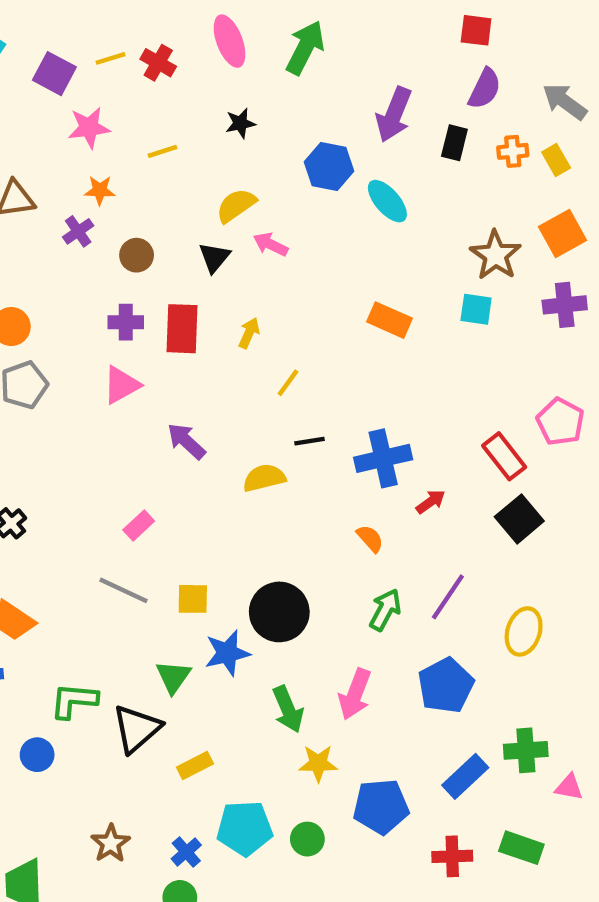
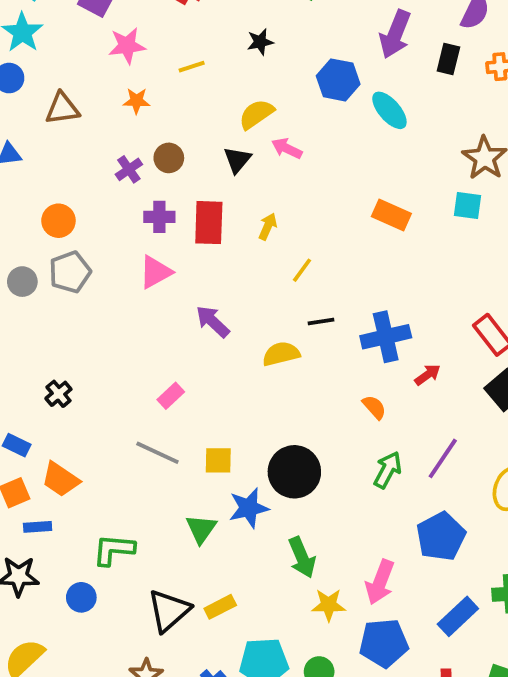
purple cross: (78, 231) -> (129, 169), moved
pink arrow: (355, 694) -> (380, 582), moved
black triangle: (137, 729) -> (169, 611), moved

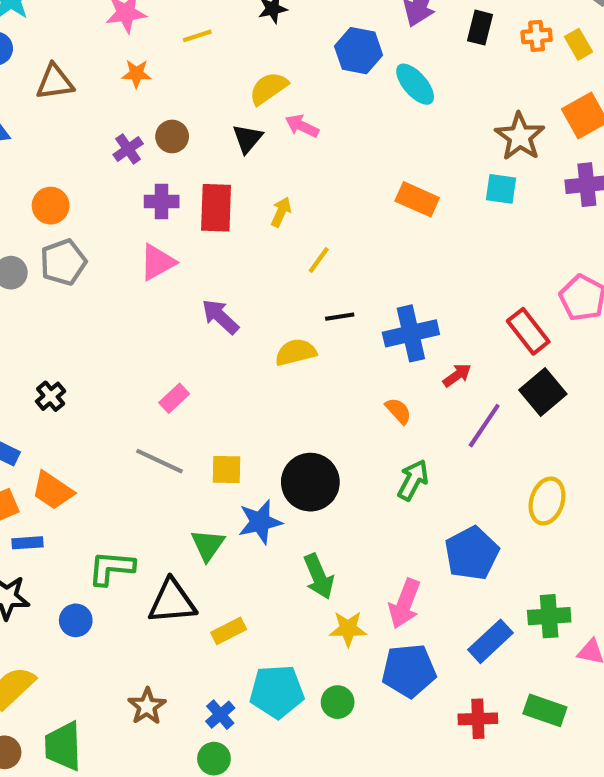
purple line: (443, 458) -> (484, 426), moved
black triangle: (169, 611) -> (172, 602), moved, turned 36

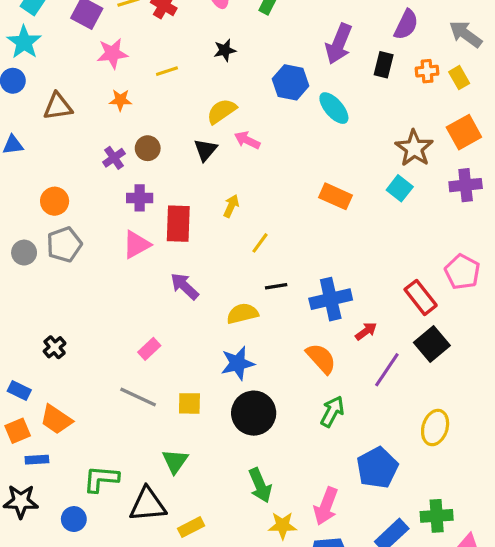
cyan square: (501, 189) -> (400, 188), turned 30
red rectangle: (216, 208) -> (178, 224), moved
orange semicircle: (398, 411) -> (321, 358), size x1.5
blue star: (260, 522) -> (238, 363), moved

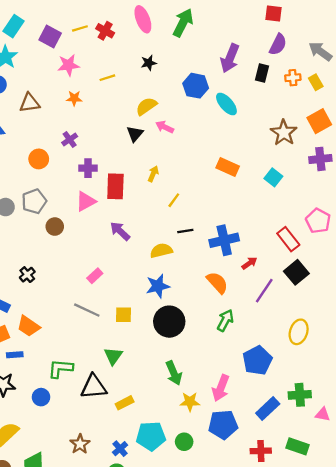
brown circle: (148, 148) -> (55, 227), moved
cyan square: (400, 188) -> (273, 177), moved
orange circle: (55, 201) -> (39, 159), moved

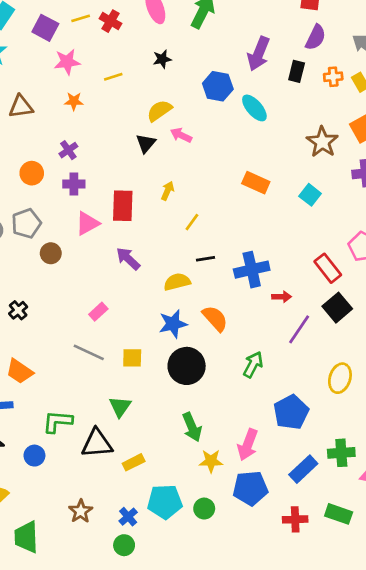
purple cross: (88, 168) -> (74, 184), moved
red arrow: (249, 263) -> (282, 297), turned 35
orange semicircle: (217, 283) -> (215, 318), moved

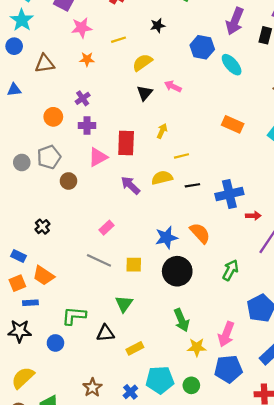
yellow semicircle: (159, 111) -> (142, 62), moved
yellow line: (192, 222) -> (182, 156), turned 40
yellow semicircle: (177, 282) -> (162, 178), moved
black triangle: (97, 443) -> (105, 333), size x0.7

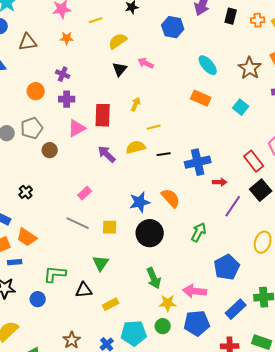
cyan ellipse: (232, 65) -> (208, 65), moved
purple cross: (83, 98) -> (63, 74), turned -32
pink arrow: (226, 334) -> (195, 291), turned 75
green circle: (191, 385) -> (163, 326), moved

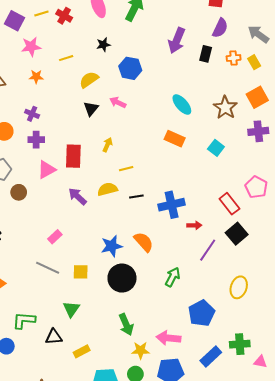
blue hexagon: (173, 27) -> (130, 68), moved

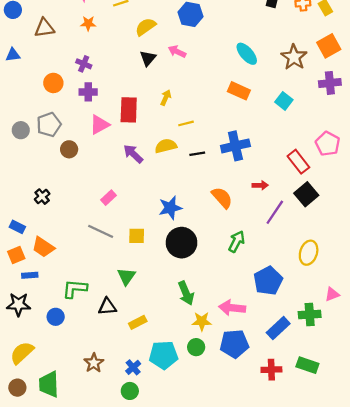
blue cross: (172, 205) -> (235, 146), moved
orange semicircle: (144, 242) -> (222, 198), moved
pink triangle: (260, 362) -> (332, 294), moved, turned -32

